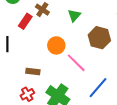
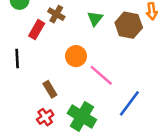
brown hexagon: (99, 38) -> (129, 25), moved
brown rectangle: (33, 72) -> (50, 89), turned 56

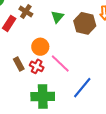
brown rectangle: (50, 89) -> (19, 64), moved
green cross: (82, 116) -> (43, 96), turned -35
red cross: (45, 117) -> (37, 66), moved, turned -32

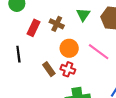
brown cross: (26, 11) -> (57, 24), moved
pink line: (60, 64) -> (99, 52), moved

